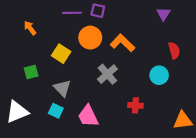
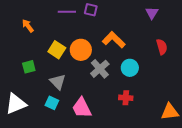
orange circle: (90, 38) -> (81, 50), moved
cyan circle: (159, 75) -> (130, 68), moved

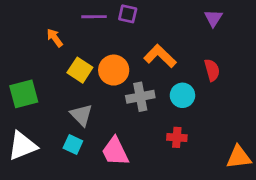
orange arrow: (28, 26) -> (55, 38), moved
red semicircle: (162, 47) -> (212, 70), moved
green square: (29, 67) -> (24, 94), moved, size x1.5
gray cross: (100, 69) -> (140, 97), turned 30

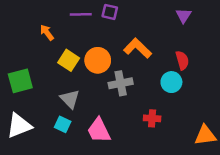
cyan circle: (182, 95) -> (171, 82), moved

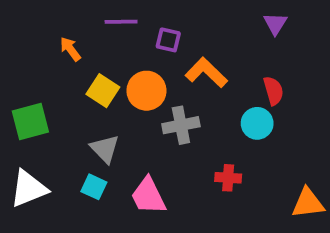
purple square: (110, 12) -> (168, 40), moved

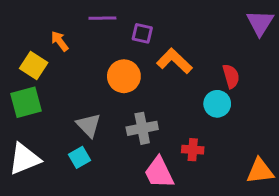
purple triangle: (275, 24) -> (260, 23), moved, size x1.4
yellow square: (103, 91) -> (34, 66), moved
gray cross: (181, 125) -> (142, 128), moved
cyan square: (94, 187) -> (80, 157), turned 35
pink trapezoid: (148, 196) -> (159, 173), moved

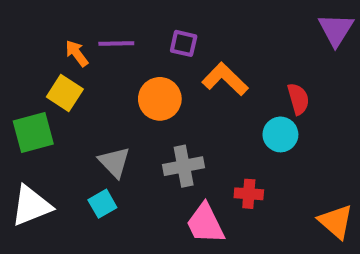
purple line: (102, 18) -> (116, 43), moved
yellow square: (34, 66) -> (65, 93), moved
orange triangle: (260, 171) -> (336, 222), turned 48

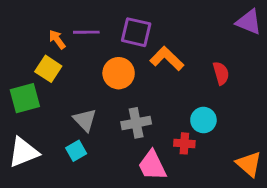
purple triangle: (336, 30) -> (249, 22), turned -40
purple square: (184, 43) -> (136, 32), size x1.5
cyan circle: (280, 134) -> (203, 120), moved

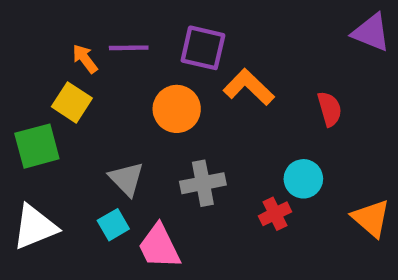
red cross: (184, 143) -> (275, 214), turned -30
orange triangle: (249, 164) -> (371, 218), moved
pink trapezoid: (152, 165) -> (159, 247), moved

